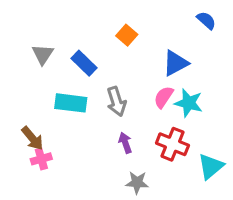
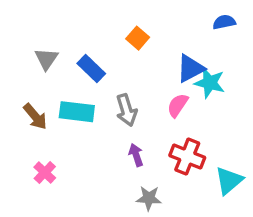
blue semicircle: (206, 20) -> (224, 22), turned -54
cyan star: (189, 103) -> (210, 83), moved
brown arrow: (32, 138) -> (35, 117), moved
pink cross: (41, 159) -> (45, 173), turned -30

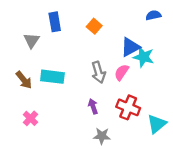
blue rectangle: (91, 68) -> (55, 22), moved, turned 36
gray arrow: (126, 110) -> (99, 72), moved

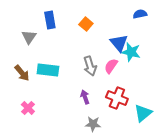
blue triangle: (130, 47) -> (119, 43), turned -42

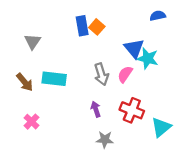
blue rectangle: (50, 20) -> (82, 26), moved

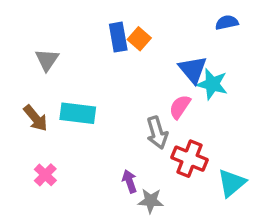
gray arrow: (101, 74) -> (157, 133), moved
purple arrow: (96, 109) -> (130, 181), moved

